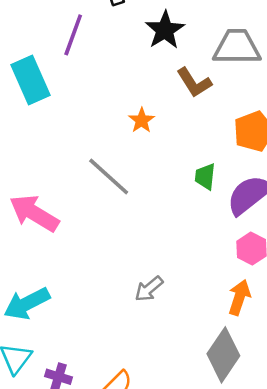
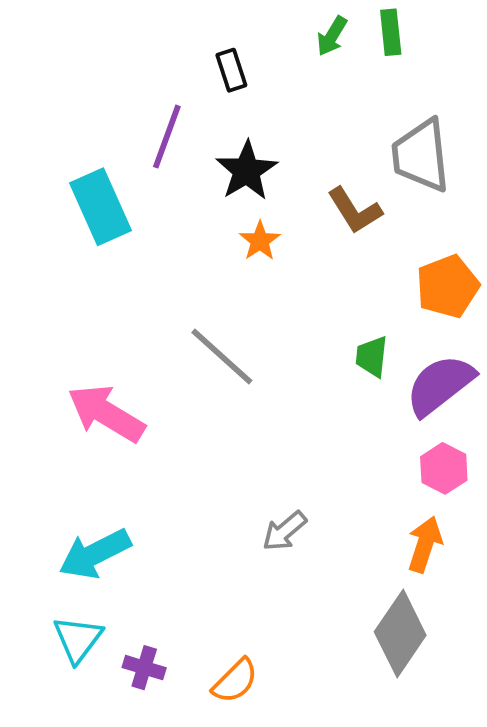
black star: (165, 30) -> (247, 171), moved
gray trapezoid: (237, 47) -> (421, 156), turned -96
orange star: (142, 120) -> (260, 241), moved

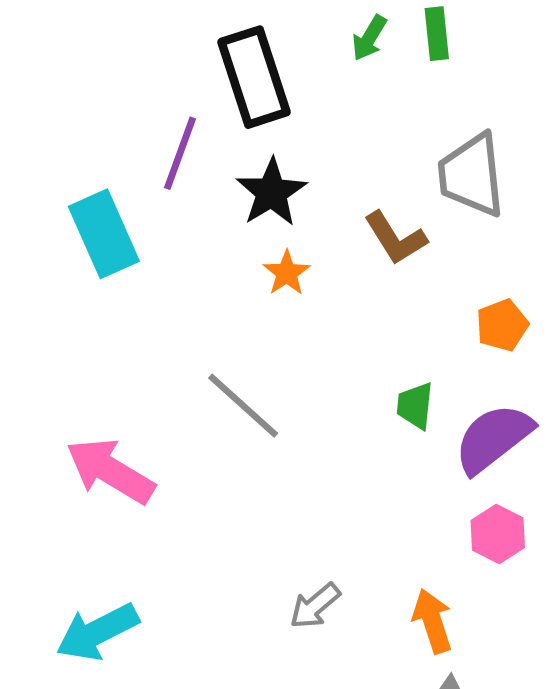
black rectangle: (231, 70) -> (254, 77), size x2.0
orange pentagon: (448, 286) -> (502, 325), size x0.7
orange arrow: (425, 544) -> (432, 621), moved, turned -36

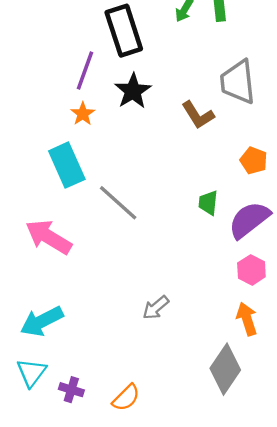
cyan rectangle: (104, 234) -> (67, 165), moved
orange star: (287, 273) -> (83, 114), moved
orange pentagon: (502, 325) -> (254, 161), turned -30
orange arrow: (432, 621) -> (247, 319), moved

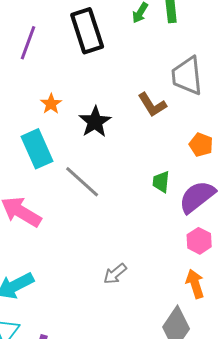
purple line: (85, 71) -> (28, 43), moved
black star: (133, 91) -> (95, 122), moved

